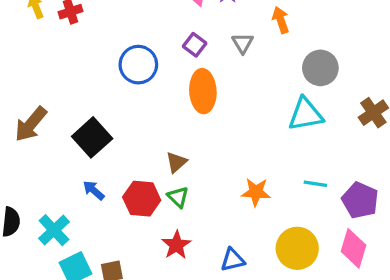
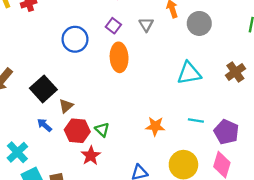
gray circle: (320, 68) -> (199, 23), moved
brown triangle: (176, 162) -> (66, 106), moved
red star: (176, 245) -> (91, 156), moved

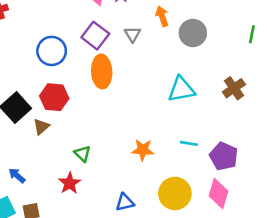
purple square: (113, 26) -> (95, 36), size x1.5
blue arrow: (44, 125) -> (17, 175), moved
red hexagon: (77, 131) -> (54, 97), moved

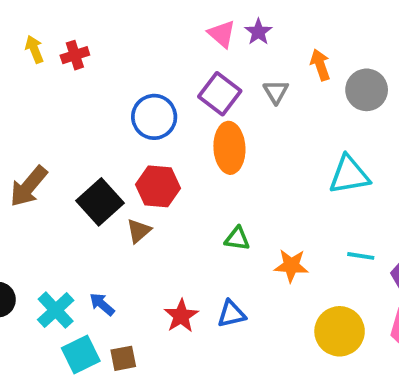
green triangle: (82, 154) -> (237, 239), moved, turned -36
blue triangle: (125, 202) -> (231, 314), moved

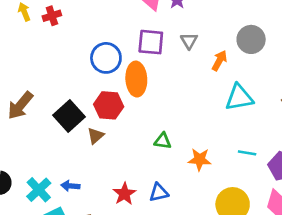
orange arrow: (320, 65) -> (219, 61), moved, turned 48
purple square: (220, 94) -> (151, 42), turned -32
orange ellipse: (229, 148) -> (136, 79), moved
blue arrow: (102, 304) -> (70, 186), turned -36

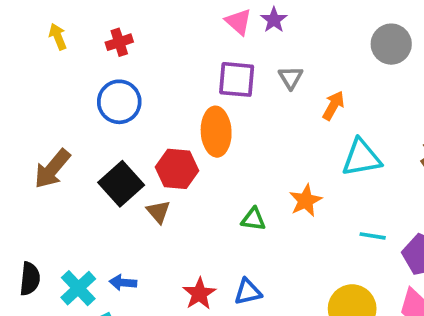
red cross: (52, 16) -> (119, 42), moved
gray circle: (251, 39) -> (391, 44), moved
blue circle: (106, 58) -> (119, 102), moved
brown triangle: (95, 136) -> (158, 212), turned -30
orange star: (200, 159) -> (306, 201), moved, turned -30

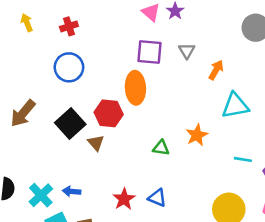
blue triangle: (248, 292) -> (157, 198), turned 36

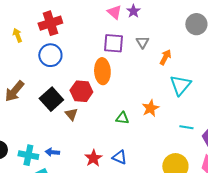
yellow arrow: (27, 23) -> (17, 35), moved
red cross: (69, 26) -> (50, 23), size x1.6
cyan triangle: (235, 106) -> (180, 85), turned -40
cyan cross: (41, 195) -> (28, 155), turned -36

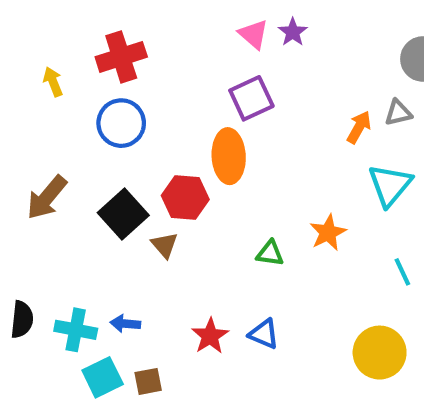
gray triangle: (142, 42) -> (398, 113), moved, turned 48
purple square: (113, 43) -> (251, 98), turned -30
cyan line: (186, 127) -> (402, 272), turned 56

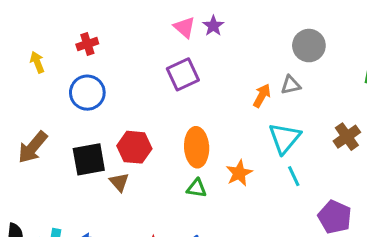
red cross: (121, 57) -> (87, 44), size x0.6
orange ellipse: (229, 156) -> (197, 147), moved
black square: (123, 214) -> (89, 159), turned 32
cyan line: (402, 272) -> (294, 176), moved

